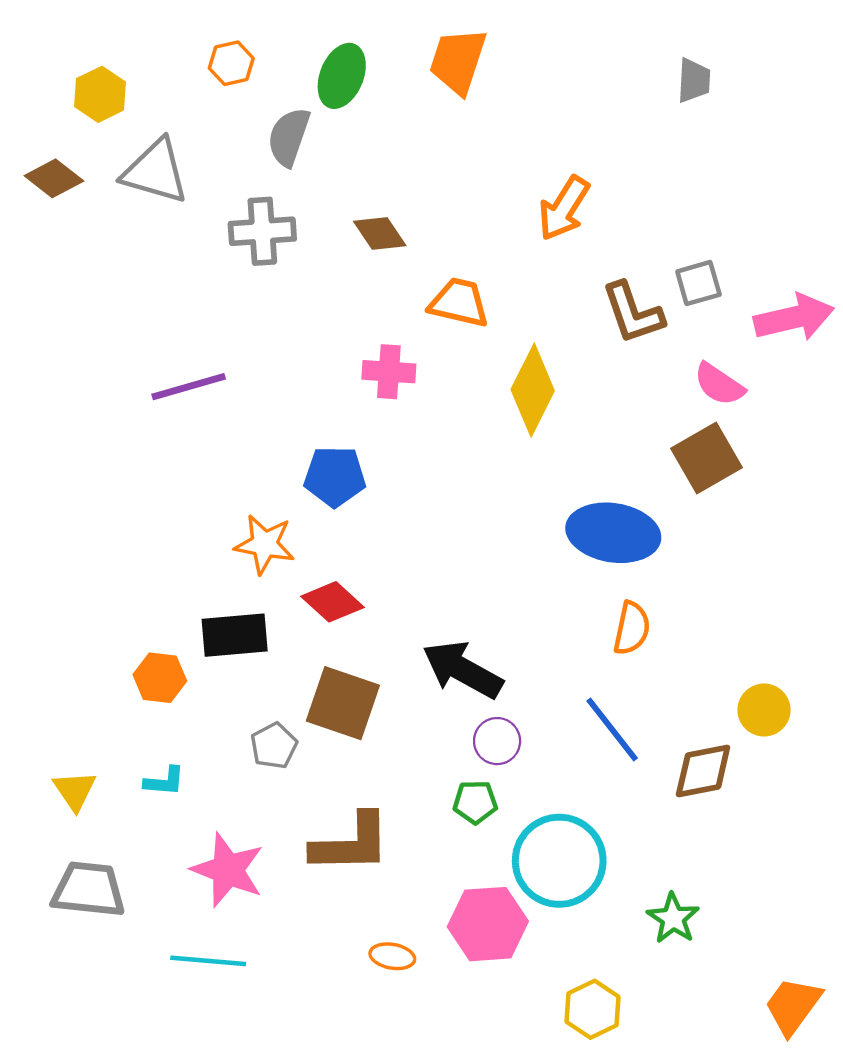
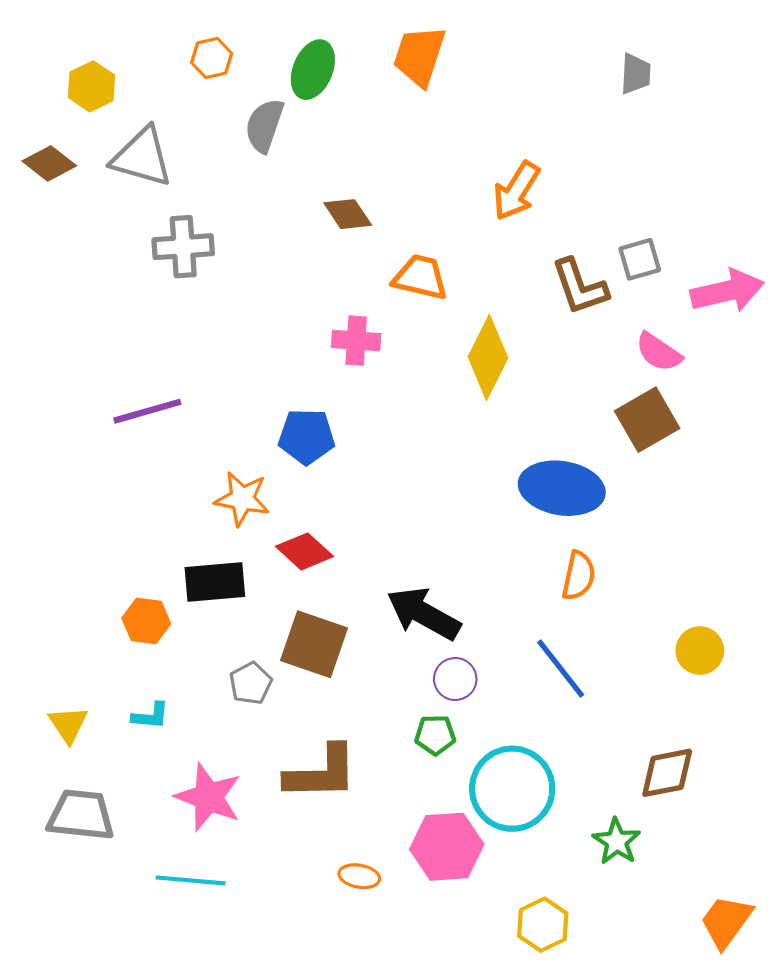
gray cross: (262, 231) -> (183, 247), moved
purple line: (189, 387) -> (147, 411), moved
brown diamond: (703, 771) -> (667, 773), moved

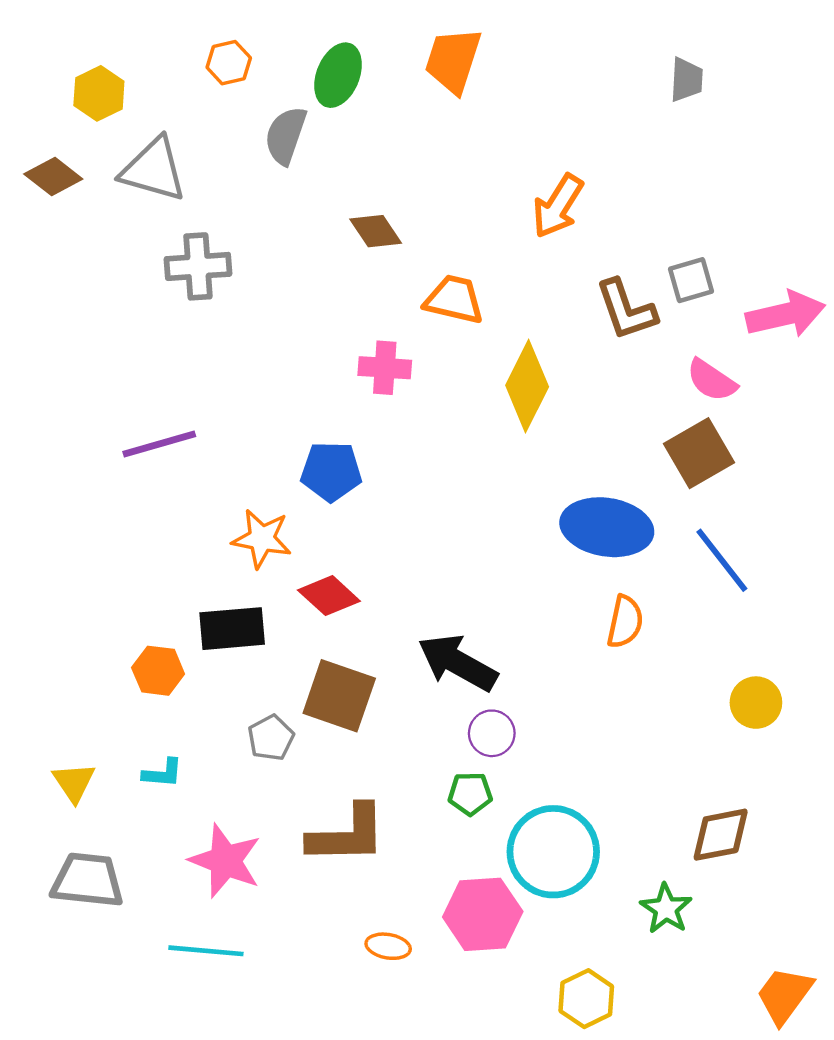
blue line: (561, 668) -> (722, 560), moved

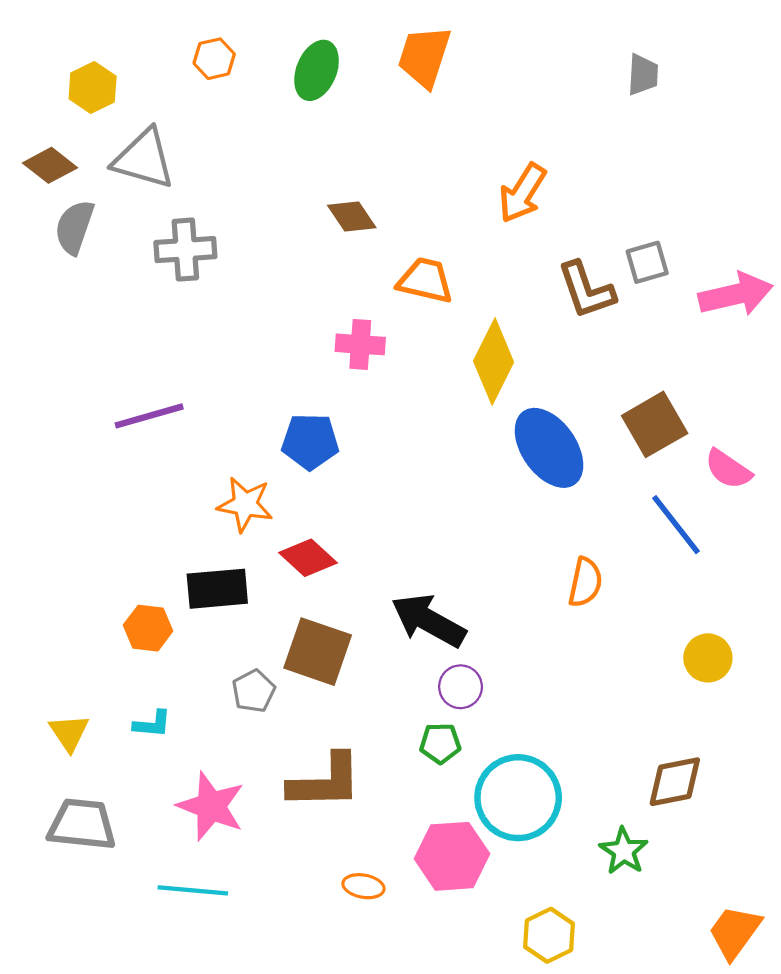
gray semicircle: (286, 135) -> (74, 227), moved
pink semicircle: (712, 380) -> (728, 469), moved
blue ellipse: (607, 527) -> (549, 448), moved, turned 46

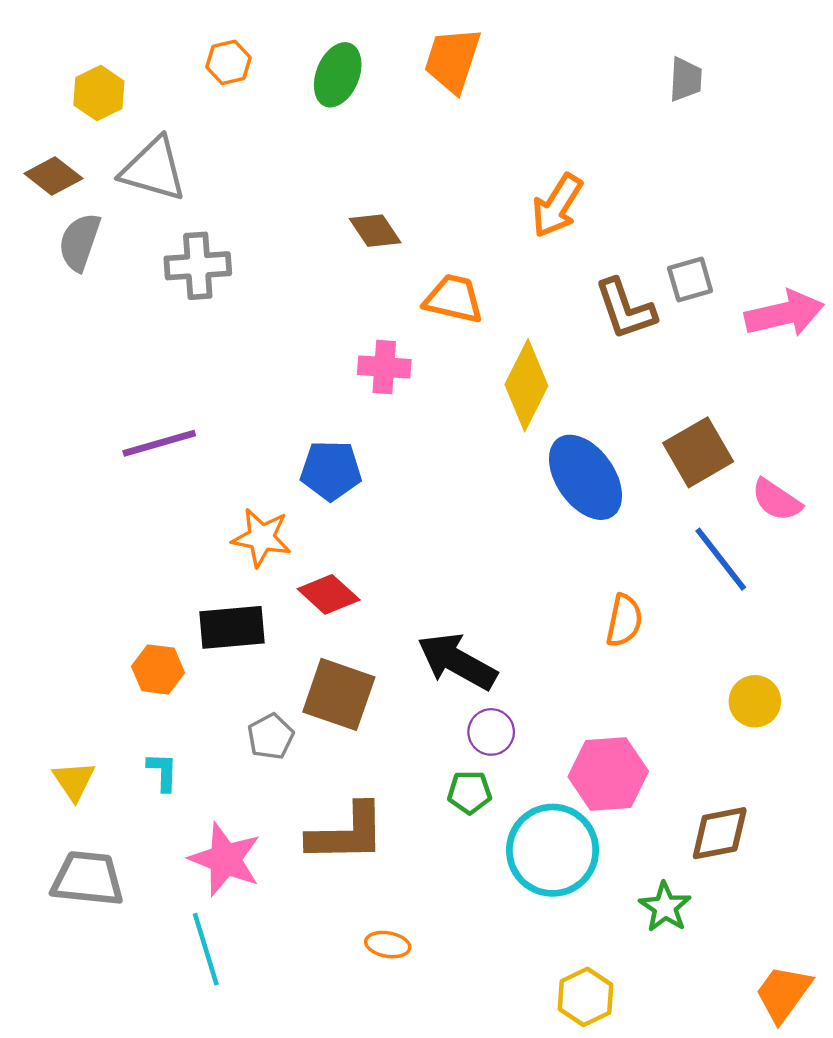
cyan L-shape: (152, 724) -> (163, 772), turned -93
pink hexagon: (452, 856) -> (608, 774), moved
cyan line: (193, 890) -> (206, 949), turned 68

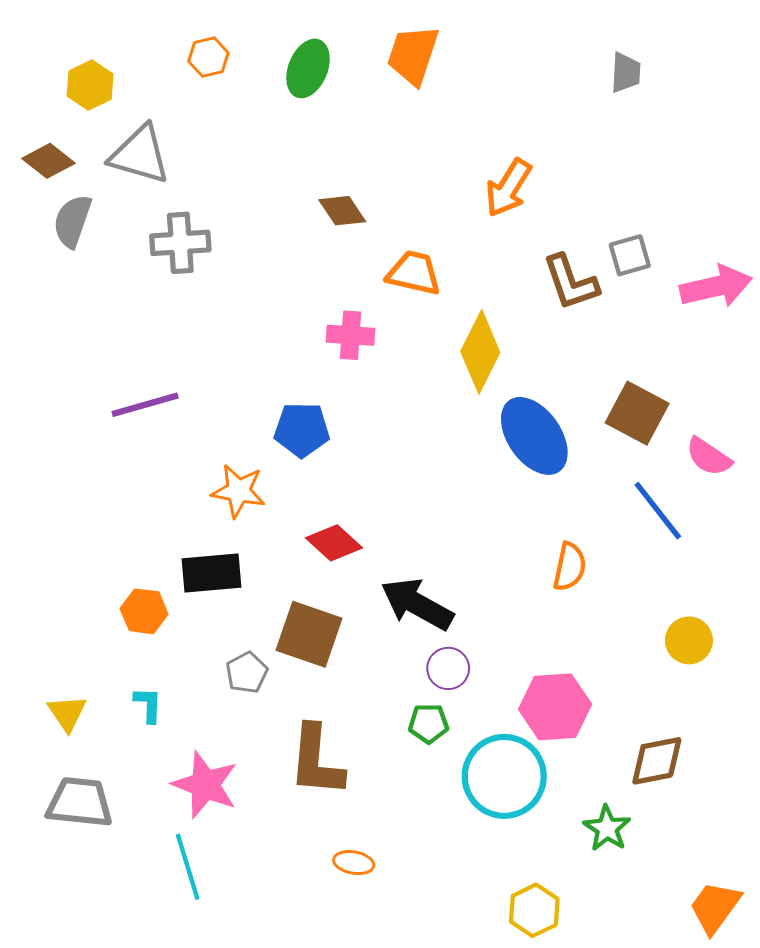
brown square: (698, 452) -> (637, 413), turned -32
red diamond: (329, 594) -> (334, 543), moved
brown L-shape: (347, 833) -> (316, 761), turned 96

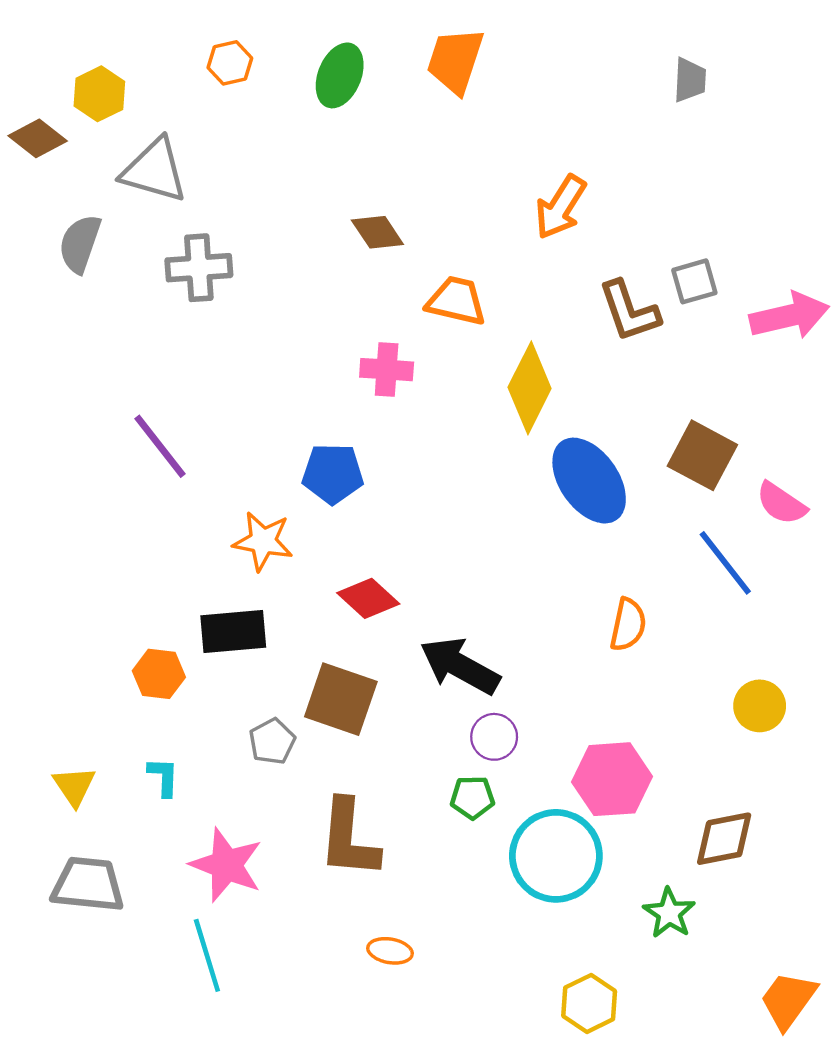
brown diamond: (49, 161) -> (38, 138), moved
purple line: (145, 405) -> (160, 446), turned 68

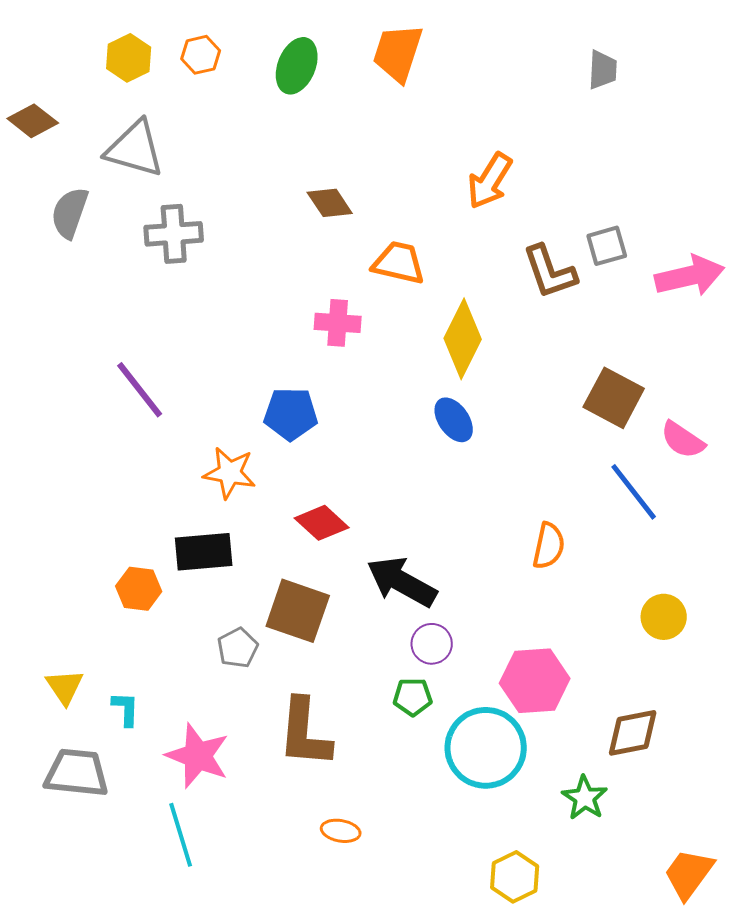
yellow hexagon: (99, 94) -> (129, 58), moved
blue ellipse: (589, 481) -> (454, 420), moved, size x0.6
cyan L-shape: (163, 777) -> (126, 709), moved

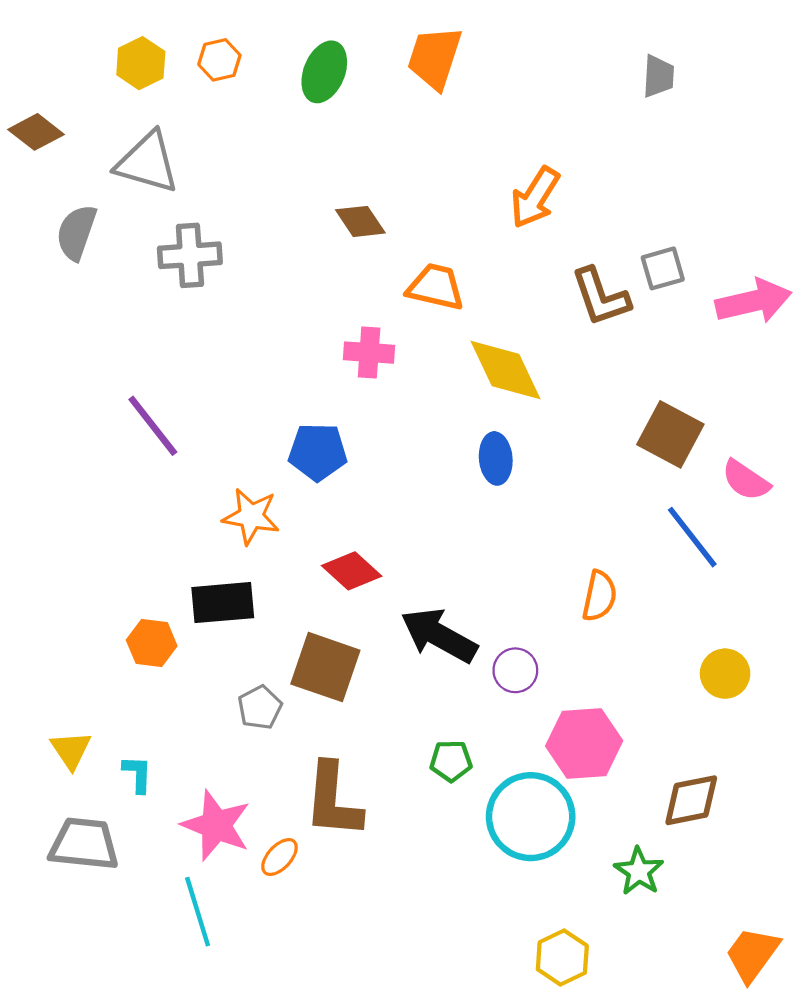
yellow diamond: (463, 339) -> (506, 370), turned -52
blue ellipse: (454, 420) -> (496, 458), turned 30
purple circle: (432, 644) -> (515, 670), moved
orange ellipse: (341, 831) -> (279, 857), moved, turned -57

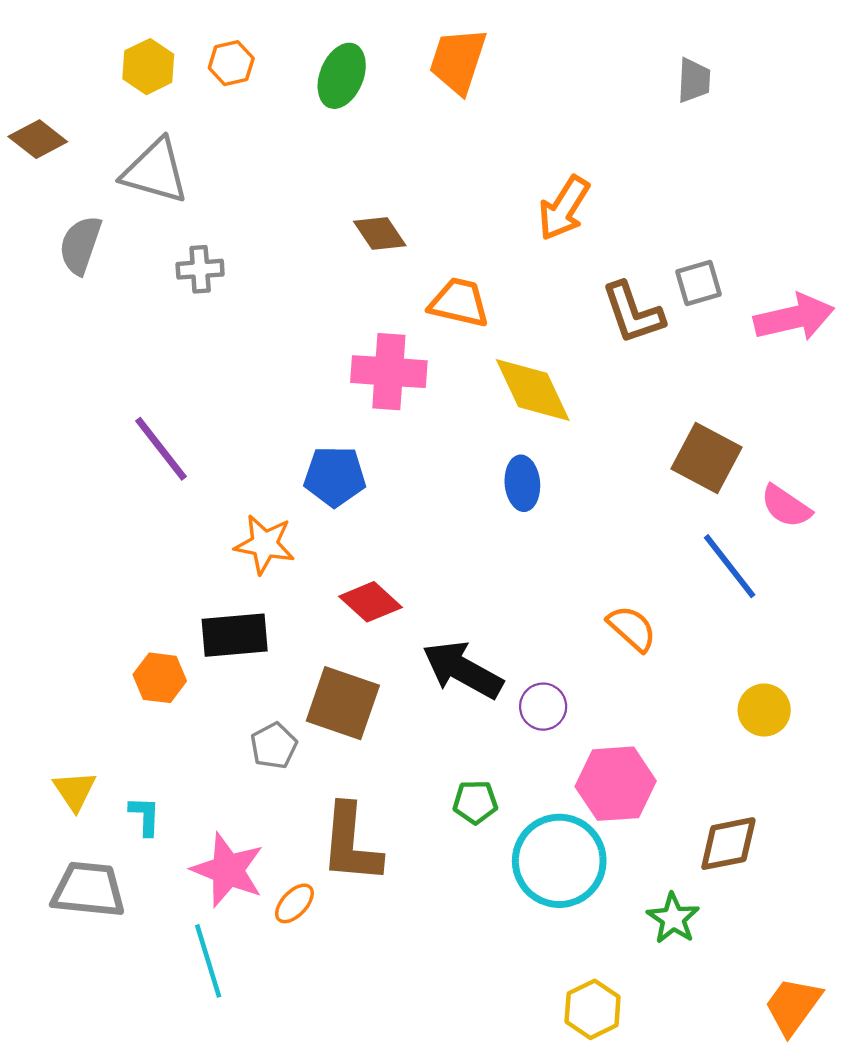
gray cross: (190, 255) -> (200, 269), size x0.7
pink cross: (369, 353) -> (389, 372), size x1.4
orange semicircle: (599, 596) -> (632, 628), turned -60

